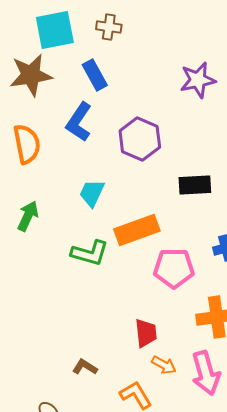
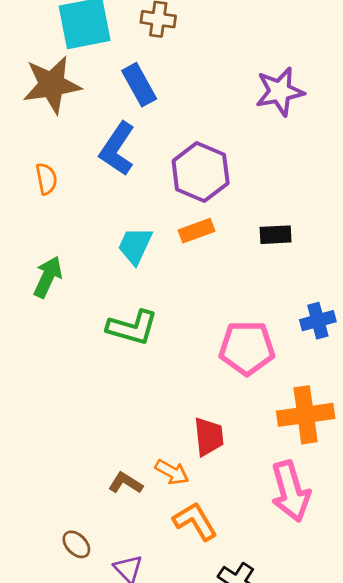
orange semicircle: (27, 144) -> (46, 179), size x0.6
black rectangle: (195, 185) -> (276, 235), size x0.7
orange rectangle: (137, 230) -> (196, 231), moved, size x0.6
orange arrow: (164, 365) -> (172, 472), moved

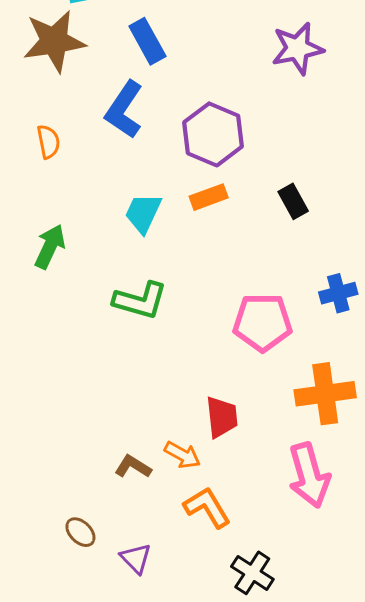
black rectangle: (276, 235) -> (293, 201), turned 64

